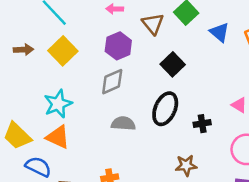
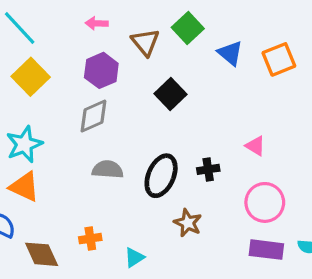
black ellipse: (165, 109) -> (161, 176), moved
brown star: (186, 165) -> (188, 223), turned 30

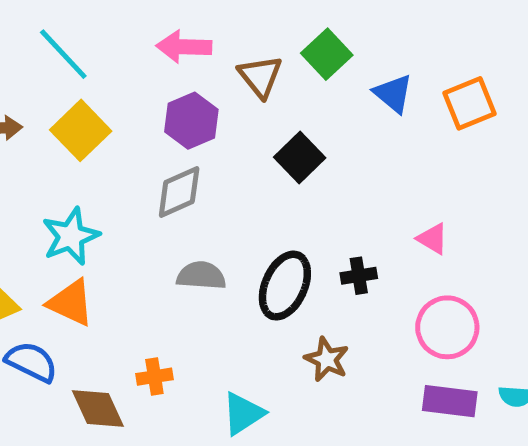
pink arrow: (97, 23) -> (184, 47), size x1.5
orange cross: (90, 239) -> (154, 377), moved
cyan triangle: (134, 257) -> (243, 414), size x1.4

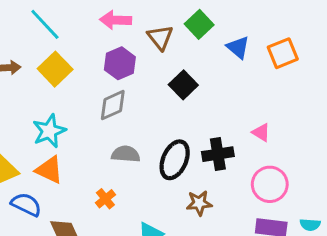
black cross: (359, 276) -> (218, 154), size x1.5
brown star: (327, 359) -> (199, 203), turned -30
orange cross: (154, 377) -> (105, 199), moved, turned -30

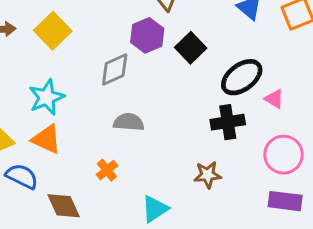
purple hexagon: (120, 63) -> (147, 35), moved
black ellipse: (175, 160) -> (242, 77), moved, turned 30

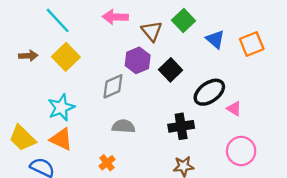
black cross: (228, 122) -> (181, 126), moved

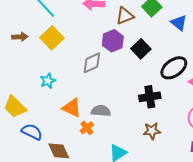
brown triangle: (152, 31) -> (125, 16), turned 48
cyan star: (61, 107) -> (48, 81), size x0.7
gray semicircle: (123, 126) -> (101, 111), moved
orange triangle: (61, 139) -> (72, 108), moved

